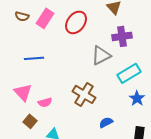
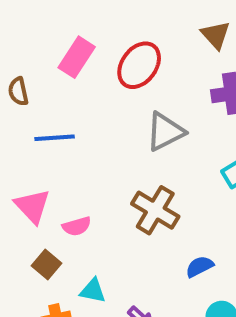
brown semicircle: (22, 16) -> (18, 91), moved, turned 64
gray triangle: (101, 55) -> (165, 132), moved

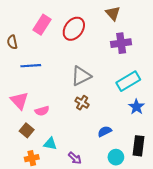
gray triangle: (165, 132) -> (81, 76), moved
brown cross: (155, 210) -> (82, 103), size x0.6

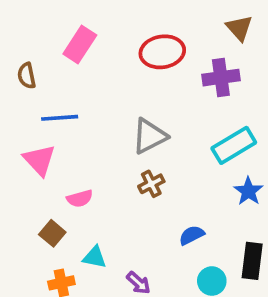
brown triangle: (113, 13) -> (239, 28), moved
red ellipse: (74, 29) -> (162, 52), moved, turned 45
pink triangle: (19, 101) -> (39, 160), moved
brown cross: (82, 103) -> (151, 184), turned 32

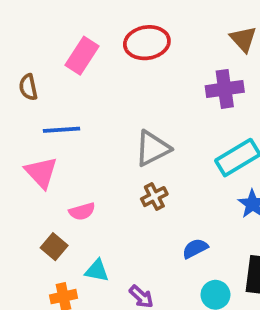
red ellipse: (162, 52) -> (147, 43), moved

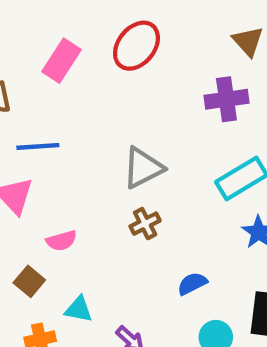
red ellipse: (147, 43) -> (136, 46), turned -42

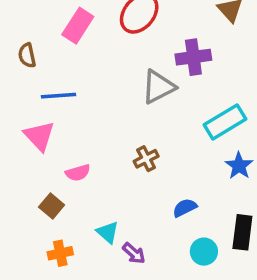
purple cross: (226, 99) -> (193, 57), moved
gray triangle: (143, 168) -> (158, 87), moved
cyan triangle: (79, 309) -> (108, 232), moved, turned 30

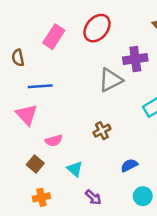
cyan triangle: (108, 232) -> (75, 169), moved

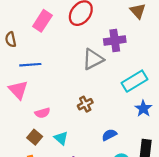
brown square: (35, 164) -> (35, 137), moved

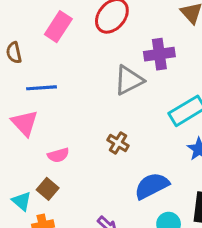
brown cross: (85, 104) -> (118, 143), turned -32
blue semicircle: (109, 135) -> (152, 186), size x1.6
cyan triangle: (61, 138) -> (22, 201), moved

